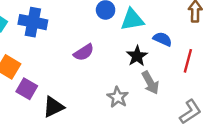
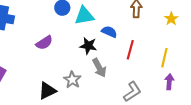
black star: (137, 56) -> (88, 46), turned -30
black triangle: (53, 107) -> (47, 91), moved

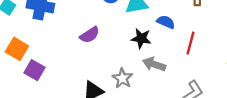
gray arrow: (99, 68) -> (154, 64), turned 138

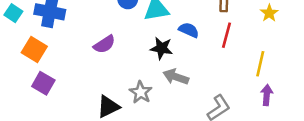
red line: (190, 43) -> (226, 35), moved
orange square: (17, 49) -> (34, 49), moved

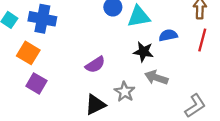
blue semicircle: (189, 30) -> (168, 35), turned -36
purple semicircle: (104, 44) -> (95, 65), moved

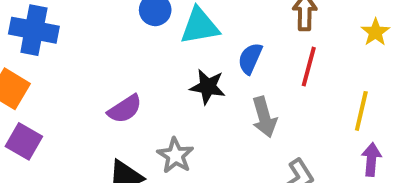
blue semicircle: (168, 35) -> (250, 58), turned -54
gray arrow: (156, 78) -> (264, 117), moved, turned -125

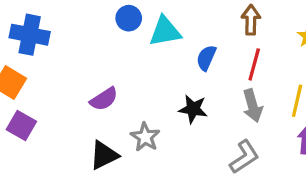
black star: (208, 87) -> (193, 109), moved
gray arrow: (264, 117) -> (253, 106), moved

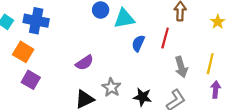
blue semicircle: (206, 58) -> (138, 43), moved
red line: (254, 64) -> (165, 38), moved
black star: (193, 109) -> (142, 97), moved

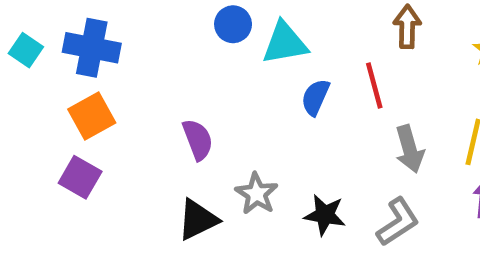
red line: (165, 38) -> (374, 85), turned -30
orange square: (23, 52) -> (92, 116), moved, turned 30
purple semicircle: (84, 63) -> (198, 140), turned -78

